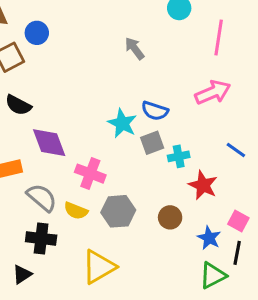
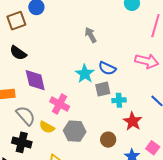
gray arrow: (135, 48) -> (91, 35), moved
pink arrow: (213, 92) -> (147, 61), turned 30

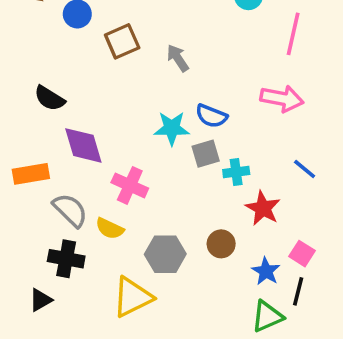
brown square: (16, 21) -> (122, 41), moved
cyan star: (85, 74) -> (172, 128), turned -30
gray hexagon: (75, 131) -> (165, 254), moved

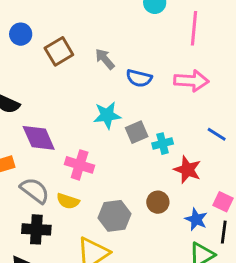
blue semicircle: (211, 116) -> (139, 78), moved

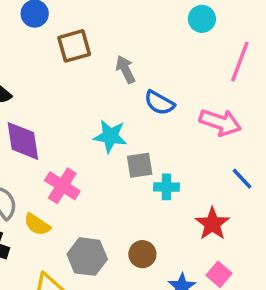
blue line: (217, 134) -> (242, 179), moved
red star: (187, 170) -> (212, 224), moved

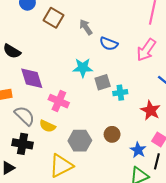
brown square: (74, 46) -> (54, 18), turned -36
pink arrow: (220, 122) -> (146, 50), turned 115

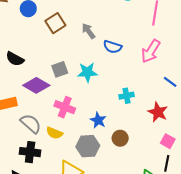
brown square: (54, 18) -> (55, 23), turned 30
purple diamond: (32, 78) -> (36, 85), turned -40
gray square: (103, 82) -> (60, 69), moved
blue star: (138, 150) -> (98, 120), moved

